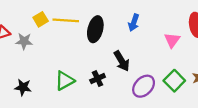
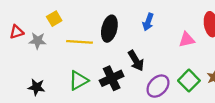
yellow line: (66, 20) -> (80, 42), moved
pink triangle: (172, 40) -> (187, 40), turned 42
black cross: (98, 79) -> (112, 78), size x1.5

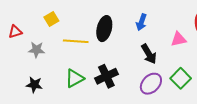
gray star: (38, 41) -> (36, 50), moved
black arrow: (136, 61) -> (149, 54), moved

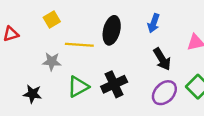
gray star: (36, 50) -> (52, 62), moved

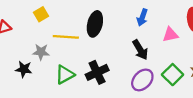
blue arrow: (154, 23) -> (142, 17), moved
black star: (33, 94) -> (24, 69), moved

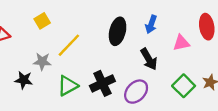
black ellipse: (95, 24) -> (118, 31), moved
yellow line: (66, 37) -> (69, 45), turned -50
purple ellipse: (142, 80) -> (136, 92), moved

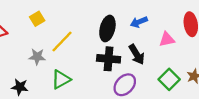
blue arrow: (151, 24) -> (139, 22), turned 49
black star: (24, 80) -> (20, 87), moved
black cross: (102, 83) -> (109, 59), moved, turned 30

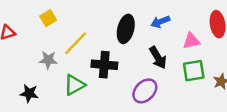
black cross: (109, 59) -> (104, 65), moved
green square: (169, 79) -> (194, 71), moved, turned 36

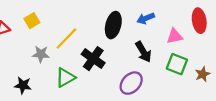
yellow square: (48, 18) -> (32, 21), moved
black cross: (104, 65) -> (93, 59), turned 30
green square: (194, 71) -> (177, 64), turned 30

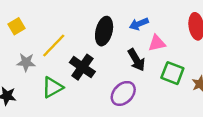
pink triangle: (175, 36) -> (157, 43), moved

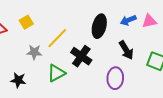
pink triangle: (157, 43) -> (149, 21), moved
purple ellipse: (123, 93) -> (115, 78), turned -40

